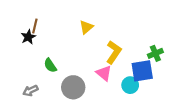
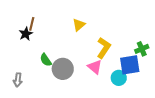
gray circle: (73, 87) -> (63, 69), moved
gray arrow: (31, 91) -> (18, 80), moved, turned -56

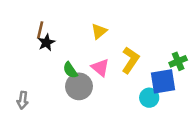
black star: (26, 34) -> (46, 43), moved
green semicircle: (46, 60) -> (70, 70), moved
pink triangle: (95, 67) -> (100, 68), moved

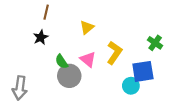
brown line: (40, 30) -> (46, 12), moved
green cross: (178, 61) -> (155, 43), moved, turned -32
gray arrow: (23, 100) -> (20, 88), size x1.5

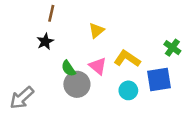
yellow L-shape: (114, 53) -> (127, 59), turned -90
cyan circle: (131, 86) -> (128, 90), moved
gray arrow: (20, 88) -> (22, 98), turned 40

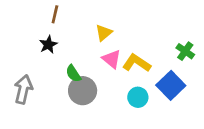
pink triangle: (98, 66) -> (112, 59), moved
blue square: (159, 79) -> (171, 85), turned -35
gray arrow: (22, 98) -> (23, 89), moved, turned 145

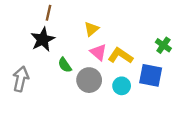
black star: (48, 45) -> (43, 39), size x1.5
blue square: (171, 85) -> (151, 75), turned -35
gray circle: (83, 91) -> (89, 80), moved

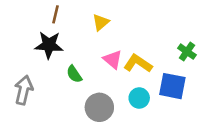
yellow triangle: (91, 29) -> (101, 22), moved
black star: (43, 39) -> (49, 45), turned 30
gray circle: (89, 80) -> (99, 107), moved

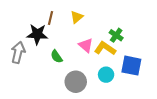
brown line: (56, 14) -> (50, 18), moved
green cross: (187, 52) -> (116, 35), moved
gray arrow: (24, 90) -> (18, 52), moved

